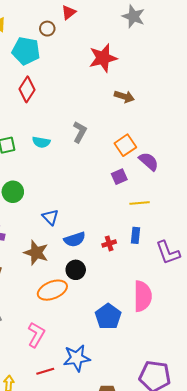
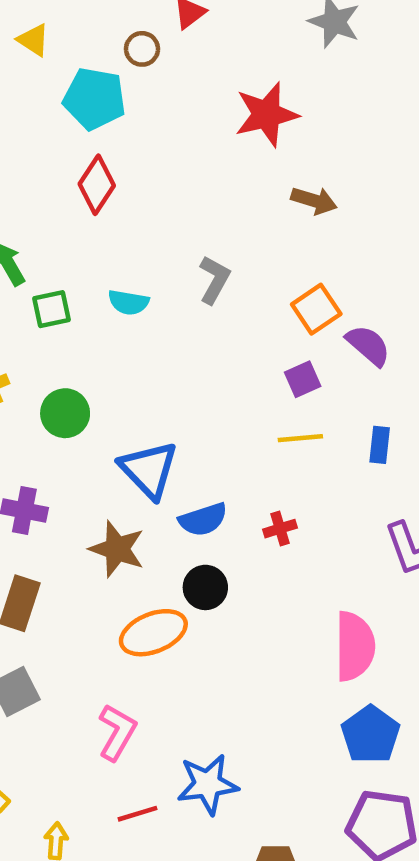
yellow line: (140, 203) -> (300, 438), moved
blue triangle: (50, 217) -> (149, 470), size x1.6
blue rectangle: (135, 235) -> (380, 445), moved
blue pentagon: (108, 316) -> (371, 734), moved

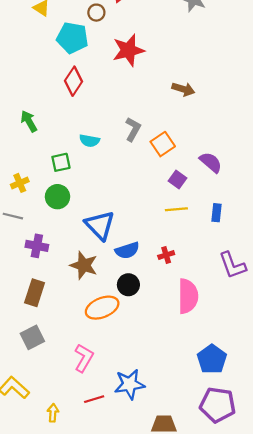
red star: (266, 115) -> (128, 50), moved
green square: (52, 309) -> (61, 162), moved
orange square: (316, 309) -> (163, 144), moved
purple square: (303, 379) -> (178, 180), turned -30
pink semicircle: (355, 646) -> (188, 296), moved

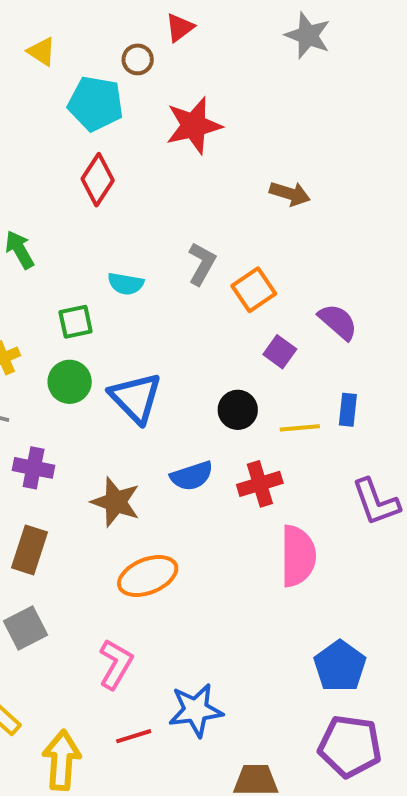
yellow line: (176, 209) -> (300, 428), moved
blue triangle: (100, 225) -> (136, 398), moved
red cross: (166, 255) -> (260, 484), size x1.5
black circle: (128, 285) -> (238, 410), moved
yellow arrow: (53, 413) -> (62, 760), size x1.8

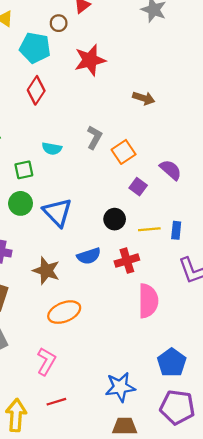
blue rectangle: (348, 410) -> (176, 230), moved
blue star: (196, 710) -> (120, 387), moved

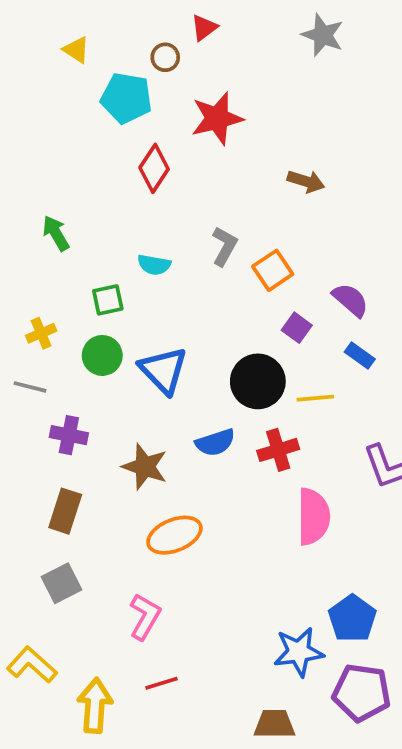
red diamond: (36, 90) -> (154, 168), moved
black circle: (115, 219) -> (258, 381), size x1.5
blue rectangle: (176, 230) -> (360, 355), moved, turned -60
blue star: (120, 387) -> (299, 652), moved

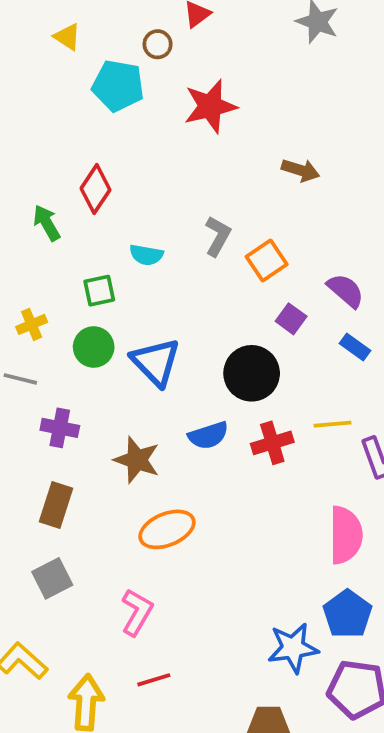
red diamond: (154, 168) -> (96, 189), moved
yellow line: (315, 398) -> (332, 424), moved
pink semicircle: (313, 517) -> (346, 535), moved

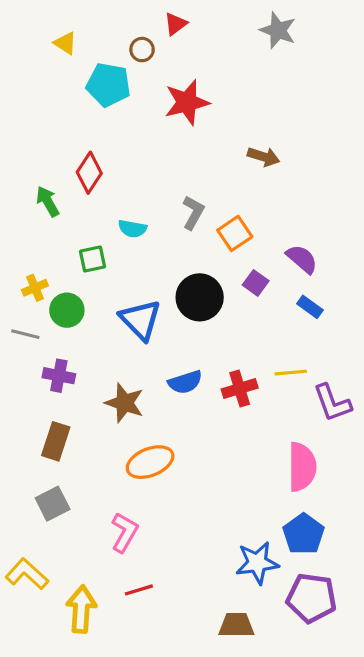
green circle: (94, 347) -> (67, 310), moved
black circle: (252, 373) -> (200, 297), moved

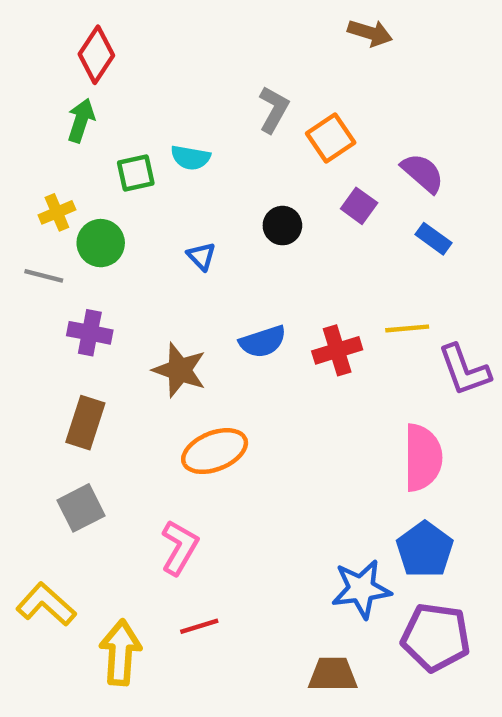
red diamond: (89, 173) -> (96, 55), moved
green arrow: (48, 201) -> (81, 120), moved, turned 48
cyan semicircle: (132, 229) -> (190, 158), moved
black circle: (200, 297) -> (282, 226), size x0.6
blue triangle: (140, 320) -> (201, 256), size x0.5

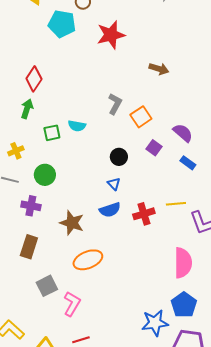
green circle: (101, 243) -> (45, 175), moved
blue triangle: (201, 256) -> (114, 184), moved
gray square: (81, 508) -> (47, 286), moved

